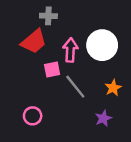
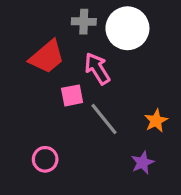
gray cross: (48, 16) -> (84, 22), moved
white circle: (102, 45) -> (127, 28), moved
pink arrow: (70, 50) -> (97, 69), turned -35

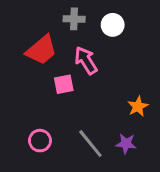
white circle: (127, 28) -> (113, 25), size x0.6
gray line: (104, 119) -> (90, 144), moved
purple star: (143, 163) -> (126, 144), turned 30

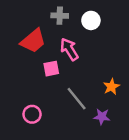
gray line: (90, 144) -> (77, 99), moved

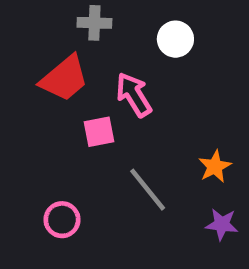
gray cross: (60, 16) -> (94, 23), moved
purple star: (102, 117) -> (222, 224), moved

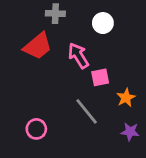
pink square: (99, 132) -> (100, 77), moved

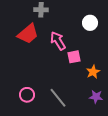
white circle: (103, 23) -> (90, 23), moved
gray line: (87, 111) -> (58, 98), moved

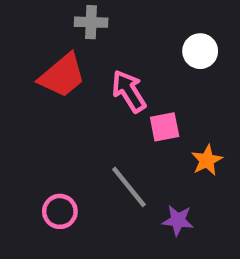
purple star: (96, 97) -> (178, 220), moved
gray line: (58, 98) -> (129, 187), moved

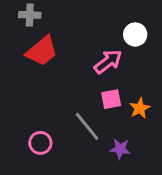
gray cross: (91, 22) -> (30, 15), moved
pink arrow: (129, 91) -> (108, 62), moved, turned 84
pink square: (165, 127) -> (111, 99), moved

